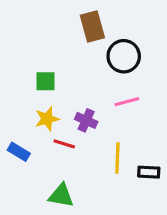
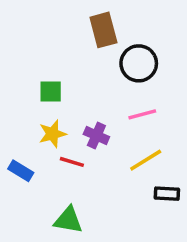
yellow line: (117, 158) -> (146, 160), moved, turned 56

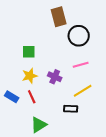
red line: (72, 162) -> (32, 97), moved, turned 48
black rectangle: (167, 194) -> (71, 109), moved
green triangle: (68, 220) -> (39, 125), turned -42

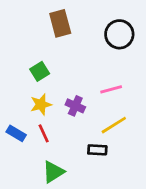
brown rectangle: (59, 17) -> (60, 23), moved
black circle: (79, 36) -> (119, 34), moved
green square: (29, 52) -> (40, 71), turned -32

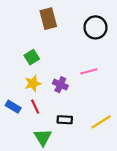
yellow line: (114, 125) -> (101, 122), moved
black rectangle: (97, 150) -> (65, 120), moved
green triangle: (53, 172) -> (43, 137), turned -30

